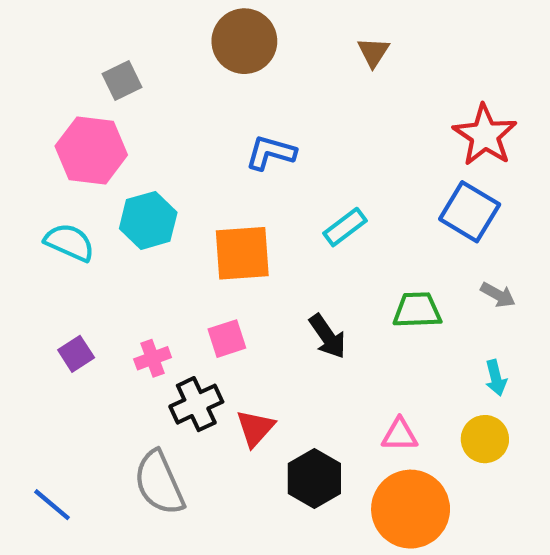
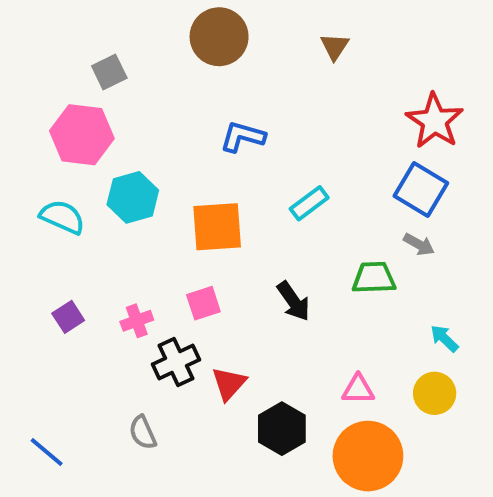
gray arrow: (498, 295) -> (419, 244), moved
cyan arrow: (496, 378) -> (444, 338), turned 148
gray semicircle: (159, 483) -> (143, 432), size x0.6

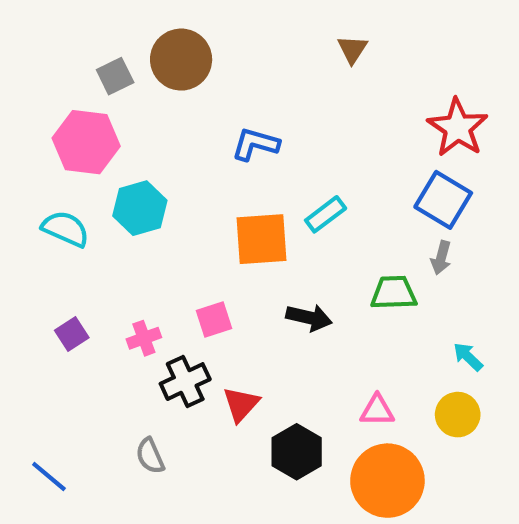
brown circle: (219, 37) -> (181, 60), moved
orange square: (217, 227) -> (262, 239), moved
gray arrow: (419, 244) -> (441, 258), turned 76
black arrow: (294, 301) -> (309, 318), turned -42

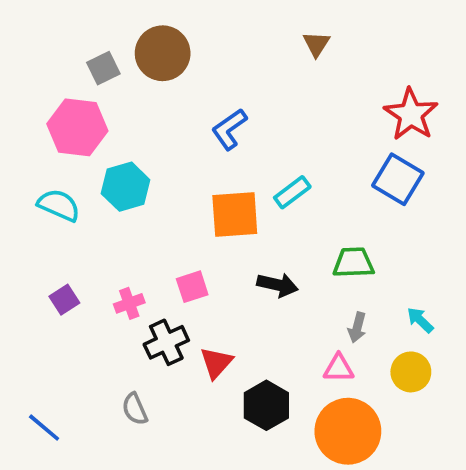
blue L-shape: (255, 144) -> (229, 129), turned -51
gray arrow: (441, 258) -> (357, 327), moved

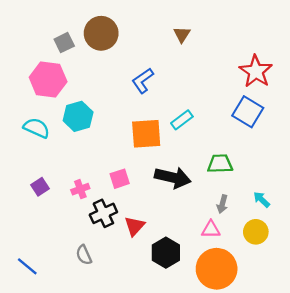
brown triangle: (316, 44) -> (182, 34), moved
black arrow: (277, 285) -> (173, 178), size x1.4

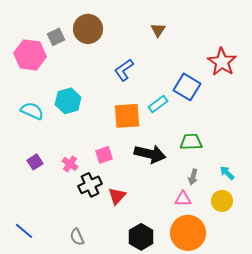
pink hexagon: (48, 79) -> (30, 55), moved
blue square: (248, 112) -> (187, 87), moved
pink cross: (80, 189) -> (70, 164), turned -35
black hexagon: (166, 253) -> (141, 237), moved
gray semicircle: (84, 255) -> (77, 237), moved

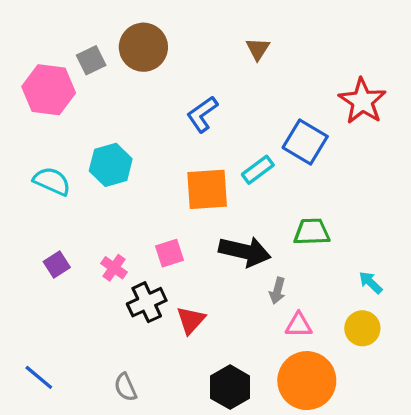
gray arrow: (193, 177) -> (277, 291), moved

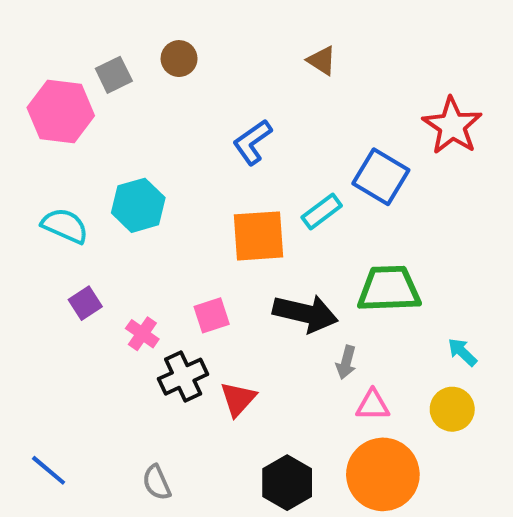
brown circle: (143, 47) -> (179, 59), size x0.6
brown triangle: (258, 49) -> (322, 61), turned -30
green trapezoid: (312, 232) -> (389, 289), size x1.4
purple square: (57, 265) -> (85, 303), moved

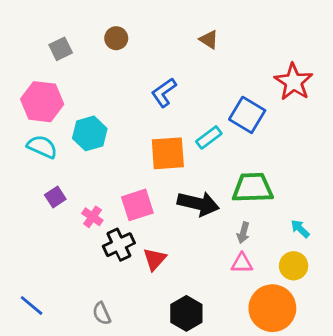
gray square: (114, 75) -> (61, 49), moved
pink hexagon: (61, 112) -> (42, 102), moved
pink square: (212, 315) -> (137, 205), size x1.4
gray arrow: (346, 362) -> (243, 233), moved
orange circle: (383, 474) -> (272, 308), moved

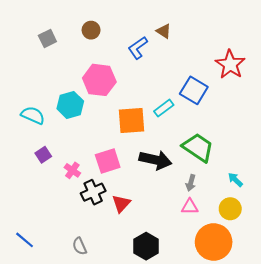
blue L-shape: (164, 92) -> (138, 48), moved
pink hexagon: (42, 102) -> (99, 80), moved
green trapezoid: (253, 188) -> (198, 147), turned 36

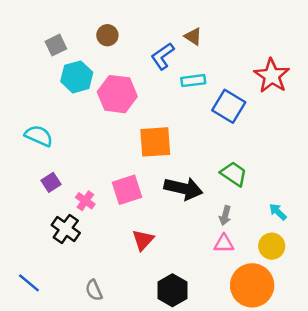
cyan hexagon: (70, 105) -> (77, 77), moved
cyan rectangle: (164, 108) -> (193, 81), moved, turned 30
green trapezoid: (198, 147) -> (234, 174), size x0.7
black cross: (93, 192) -> (66, 229), moved, turned -30

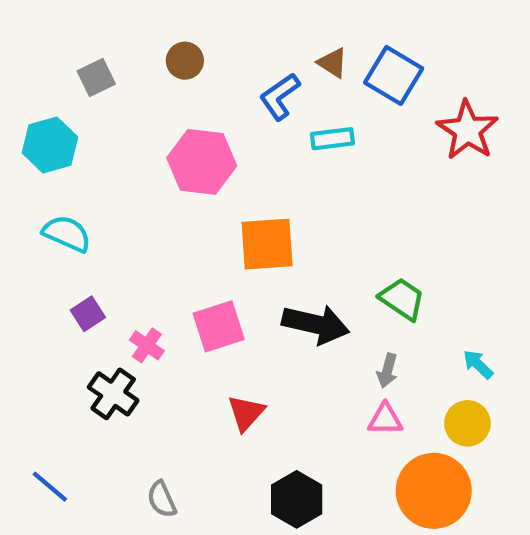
cyan hexagon: (77, 77) -> (50, 145), moved
blue square: (229, 106) -> (394, 75), moved

